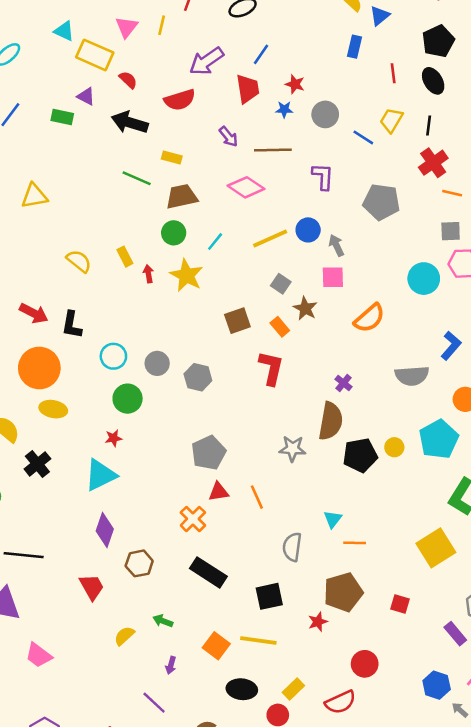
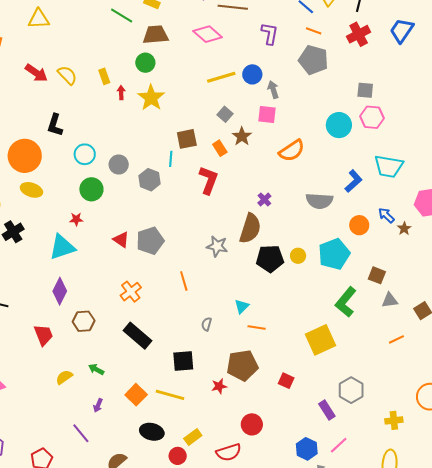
orange line: (452, 193) -> (314, 31), moved
cyan line: (215, 242) -> (171, 159), moved, turned -42
red arrow: (34, 313) -> (36, 73), moved
red triangle: (218, 492) -> (121, 240), moved, turned 36
gray semicircle: (292, 547) -> (207, 324), size x0.6

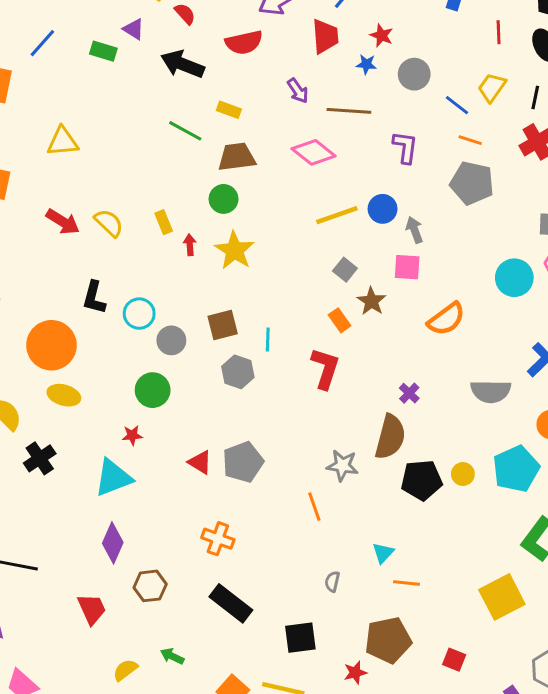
brown square: (187, 139) -> (223, 325), moved
cyan circle: (85, 154) -> (139, 314), moved
gray circle: (119, 164) -> (171, 340), moved
orange line: (184, 281) -> (314, 507), moved
orange cross: (131, 292) -> (218, 539), turned -30

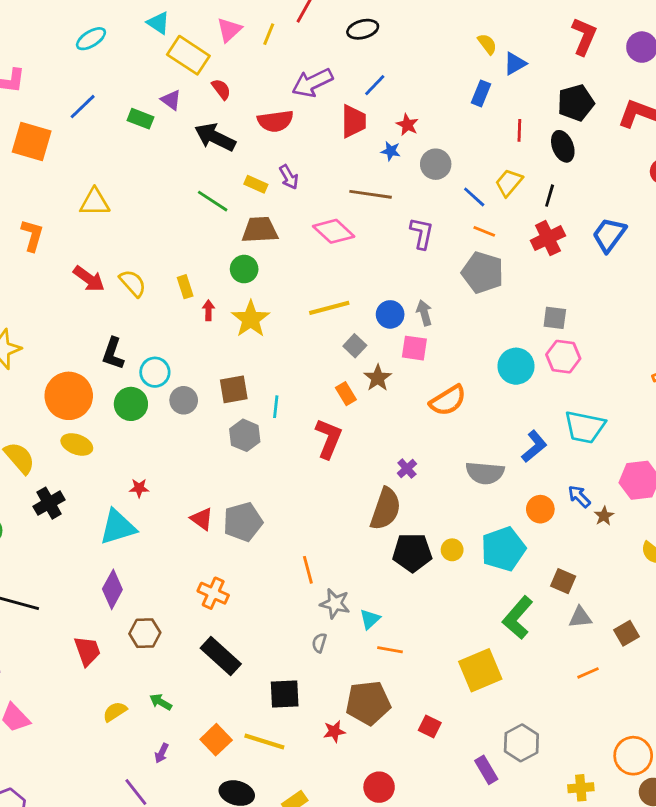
purple arrow: (298, 91) -> (289, 177), moved
blue circle: (383, 209) -> (390, 314), moved
yellow line: (337, 215) -> (329, 308), moved
green circle: (153, 390) -> (131, 404), moved
gray star: (342, 465) -> (335, 604), moved

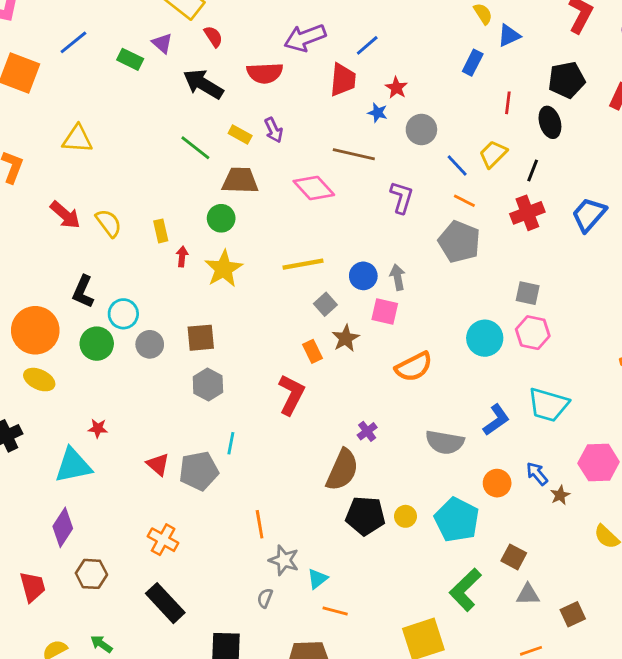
cyan line: (276, 407) -> (231, 443), moved
cyan pentagon: (503, 549) -> (457, 520), turned -30

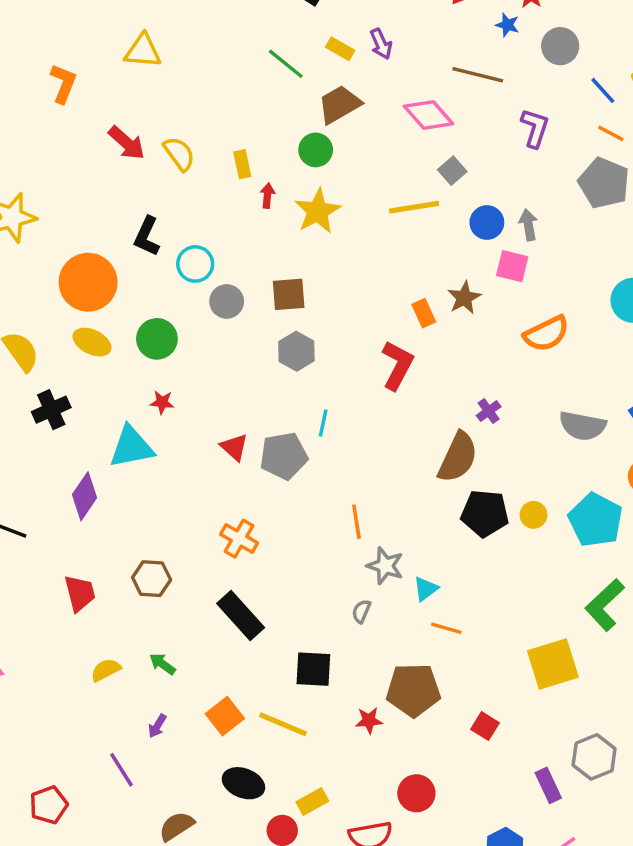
brown trapezoid: (240, 180) -> (339, 104), turned -33
gray square: (325, 304) -> (452, 171), moved
green circle: (97, 344) -> (157, 339), moved
purple diamond: (63, 527) -> (85, 496), moved

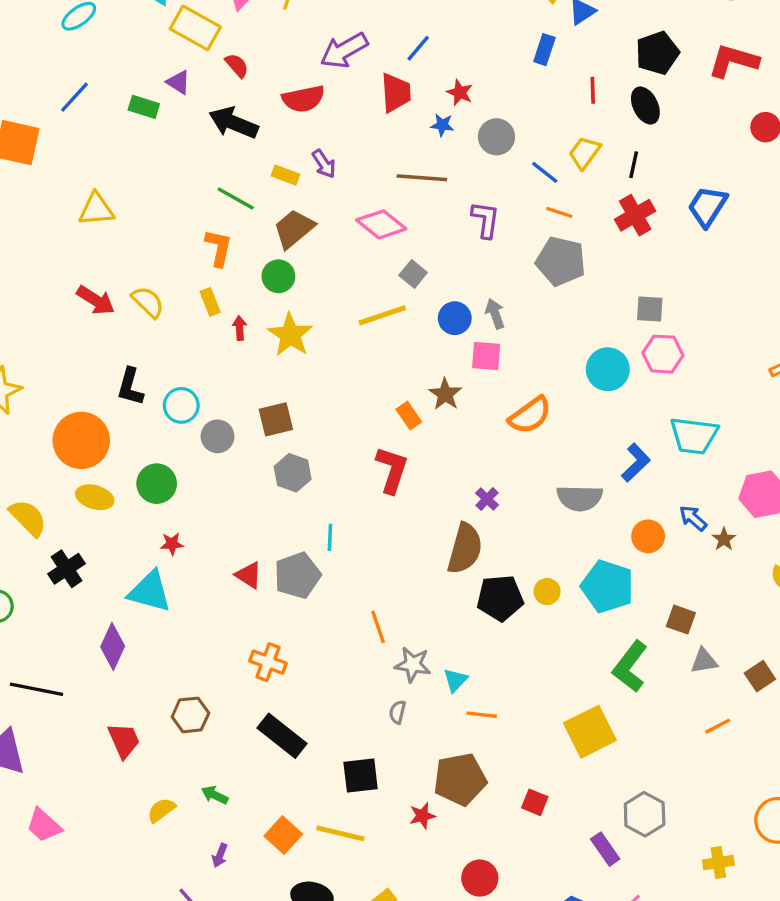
orange L-shape: (63, 84) -> (219, 248), moved
cyan triangle: (131, 447) -> (150, 592), turned 36

